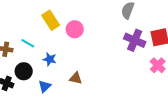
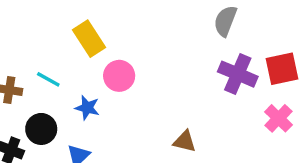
pink circle: (75, 29) -> (119, 76), moved
brown triangle: (76, 78) -> (185, 141), moved

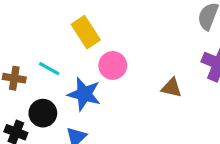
blue star: (87, 108) -> (84, 94), size x1.5
brown triangle: (185, 141) -> (172, 88), moved

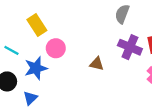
blue star: (84, 94) -> (36, 68), turned -30

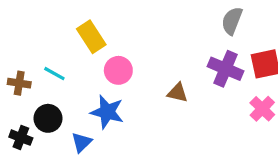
gray semicircle: (122, 14) -> (232, 21), moved
blue star: (36, 68) -> (107, 112), moved, turned 30

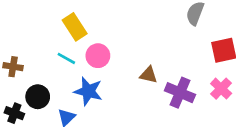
purple cross: (226, 69) -> (180, 93), moved
cyan line: (54, 74) -> (66, 58), moved

